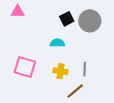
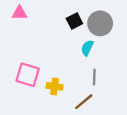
cyan semicircle: (57, 43) -> (87, 48), moved, turned -64
yellow cross: (60, 71) -> (55, 86), moved

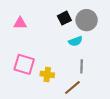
pink triangle: (19, 13) -> (20, 23), moved
cyan semicircle: (87, 48) -> (75, 41), turned -136

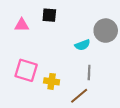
black square: (64, 18) -> (49, 15), moved, turned 32
gray circle: (87, 20) -> (106, 31), moved

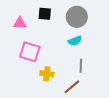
gray circle: (106, 31) -> (77, 17), moved
pink square: (26, 70) -> (30, 52), moved

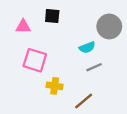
gray circle: (77, 17) -> (109, 26), moved
gray line: (81, 66) -> (94, 67), moved, turned 64

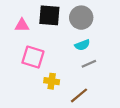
black square: (52, 16) -> (49, 15), size x1.5
gray circle: (109, 26) -> (81, 18), moved

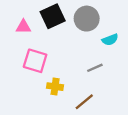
black square: (49, 15) -> (53, 16), turned -30
cyan semicircle: (82, 45) -> (110, 40), moved

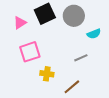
pink triangle: (23, 27) -> (20, 23), turned -32
pink square: (35, 61) -> (30, 52), turned -35

